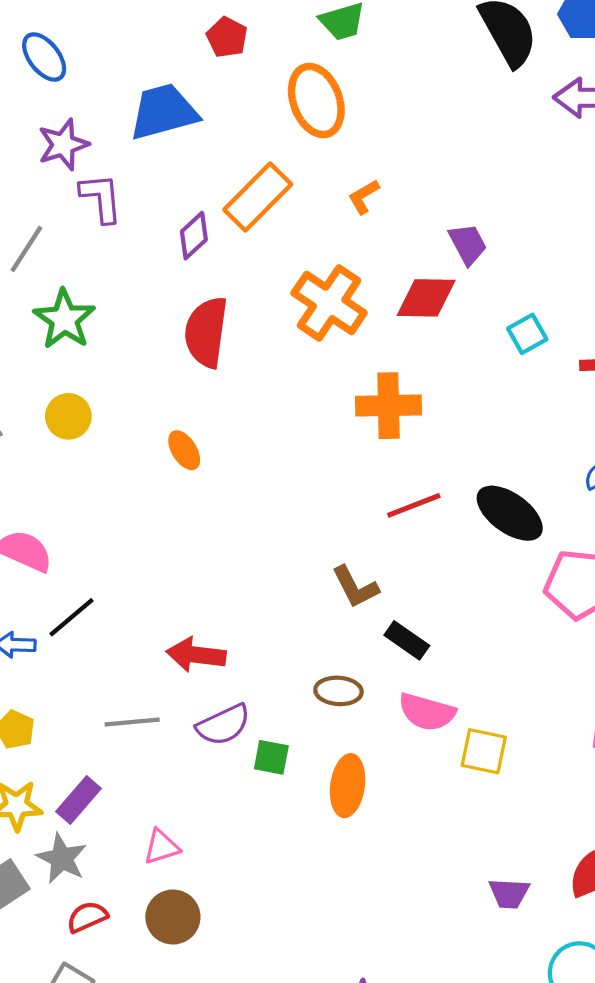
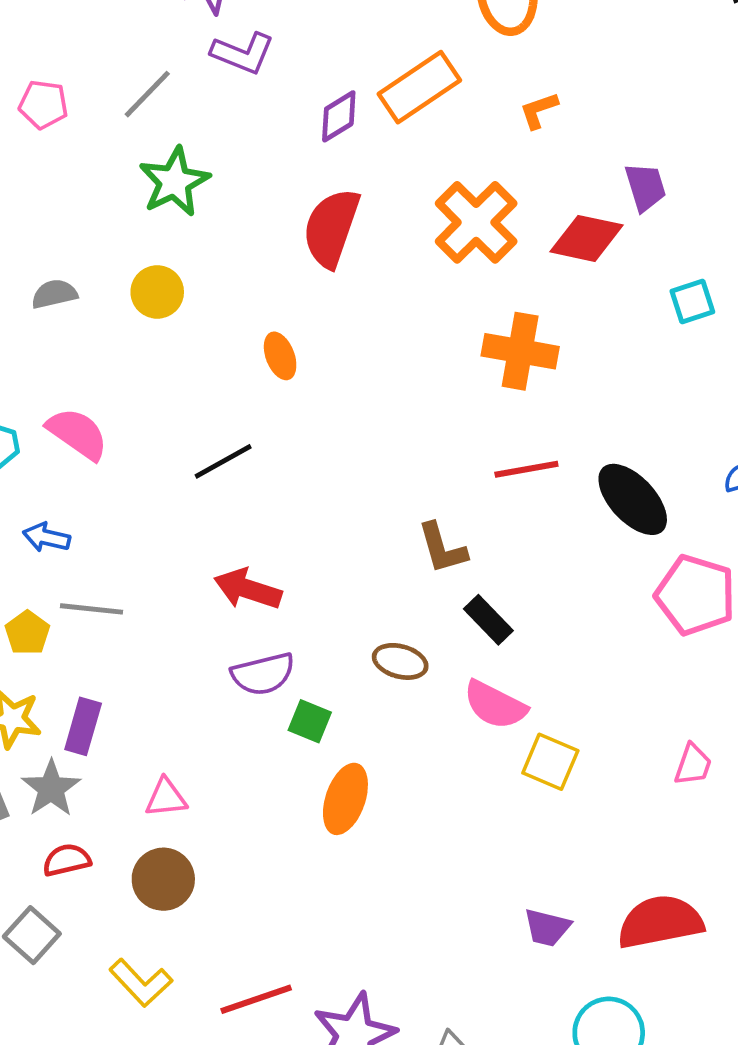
purple L-shape: (101, 198) -> (243, 53), turned 106
black line: (71, 617) -> (223, 461), moved
gray line: (132, 722) -> (91, 609), moved
orange ellipse: (348, 786) -> (345, 799), moved
purple rectangle: (79, 800) -> (83, 726), turned -36

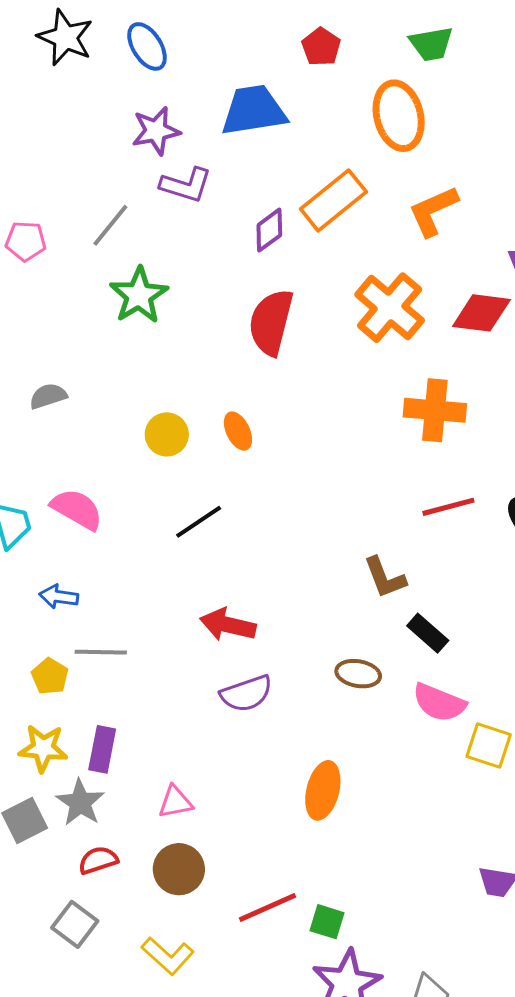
orange L-shape: (539, 110) -> (433, 211), size x1.6
yellow circle: (157, 292) -> (167, 434), moved
green square: (310, 721) -> (327, 922), moved
red line: (256, 999) -> (268, 907), moved

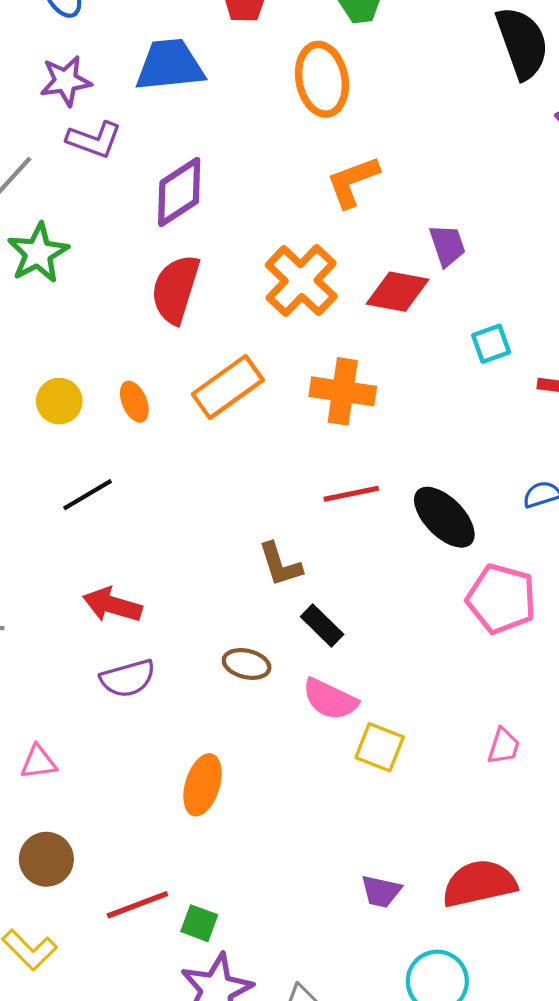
orange rectangle: (333, 200) -> (228, 387), moved
purple diamond: (269, 230) -> (179, 192), size x1.5
pink triangle: (175, 802) -> (38, 762), moved

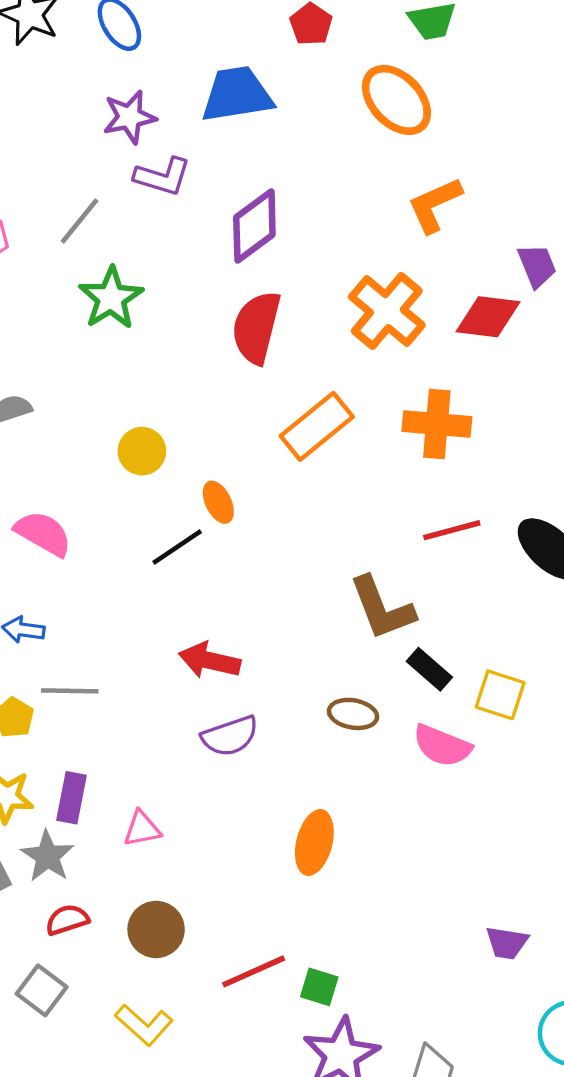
orange ellipse: (322, 79) -> (396, 100), turned -30
orange ellipse: (134, 402) -> (218, 502), moved
brown L-shape: (280, 564) -> (382, 608), size x1.4
yellow square: (380, 747) -> (500, 695), moved

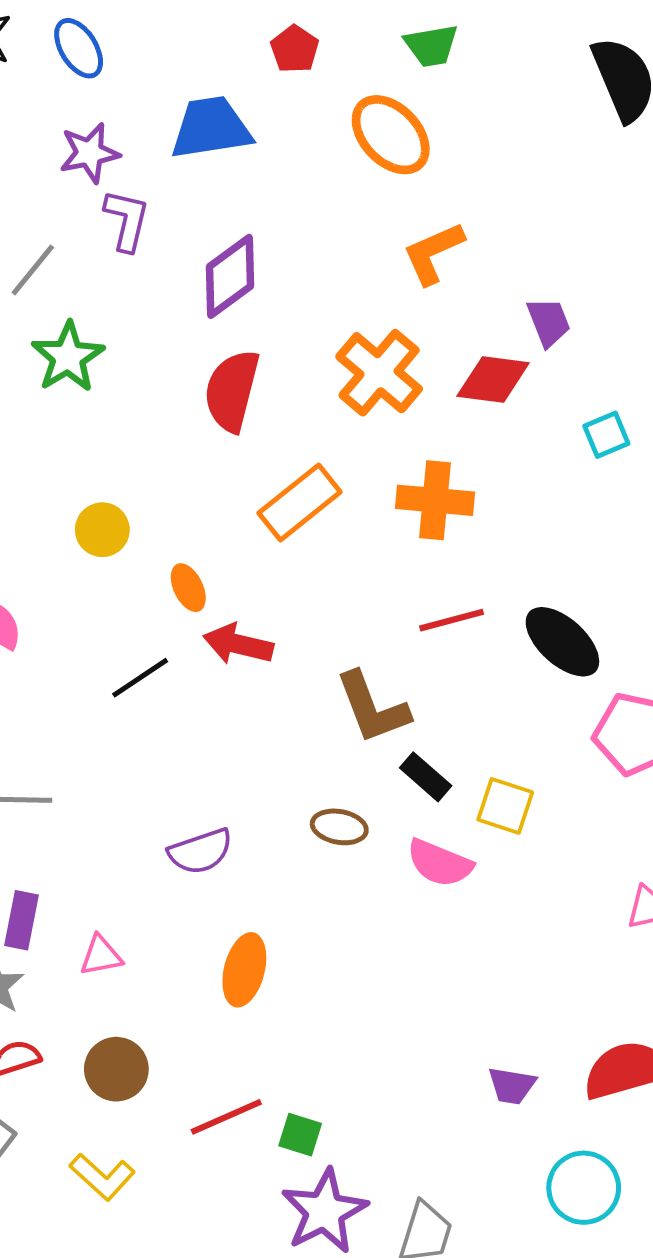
purple L-shape: (163, 177) -> (127, 220), turned -94
black line: (177, 547) -> (140, 678), moved
red arrow: (209, 660) -> (238, 644), moved
orange ellipse: (314, 843) -> (244, 970), moved

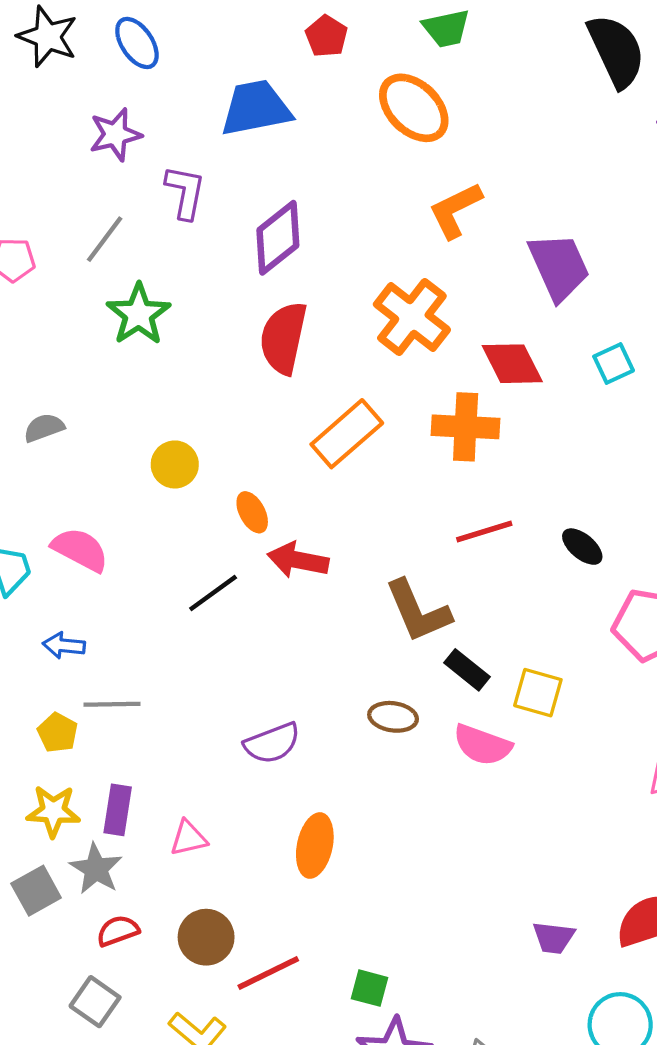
purple star: (89, 153) -> (115, 135), moved
purple trapezoid: (549, 322) -> (559, 267), size x1.6
red diamond: (493, 380) -> (512, 364), moved, turned 58
black ellipse: (562, 642) -> (582, 547), size x0.6
red line: (226, 1117) -> (268, 973), moved

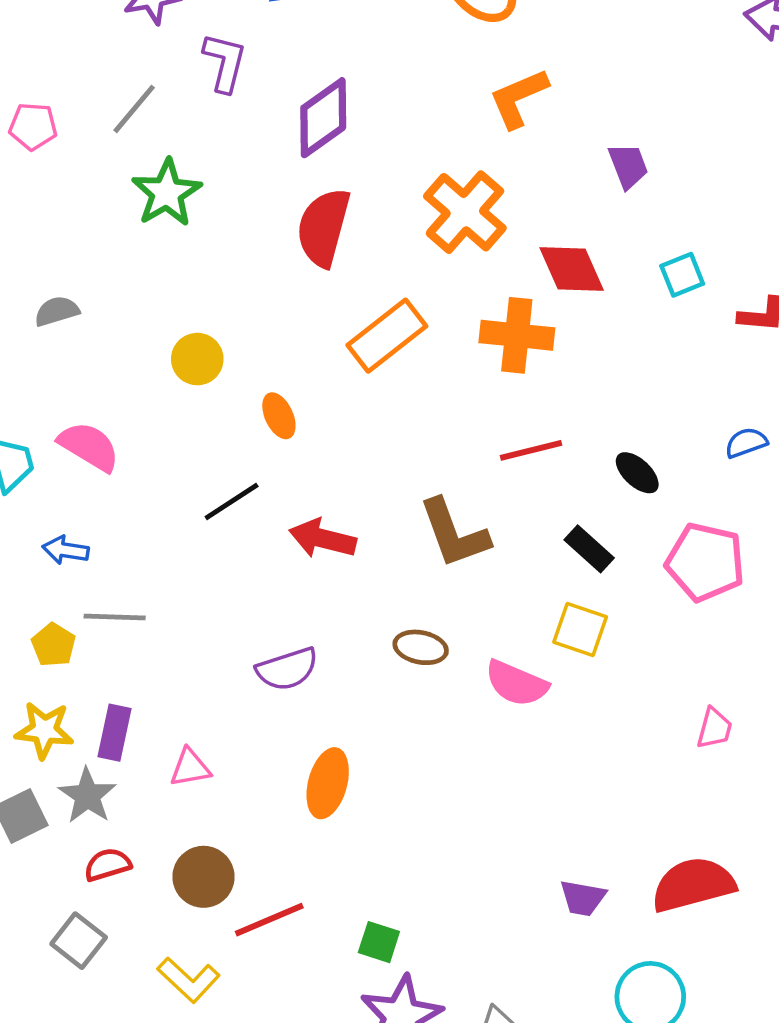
purple trapezoid: (559, 267) -> (628, 166), size x0.6
red arrow: (298, 560) -> (323, 539), moved
black rectangle: (467, 670) -> (589, 549), moved

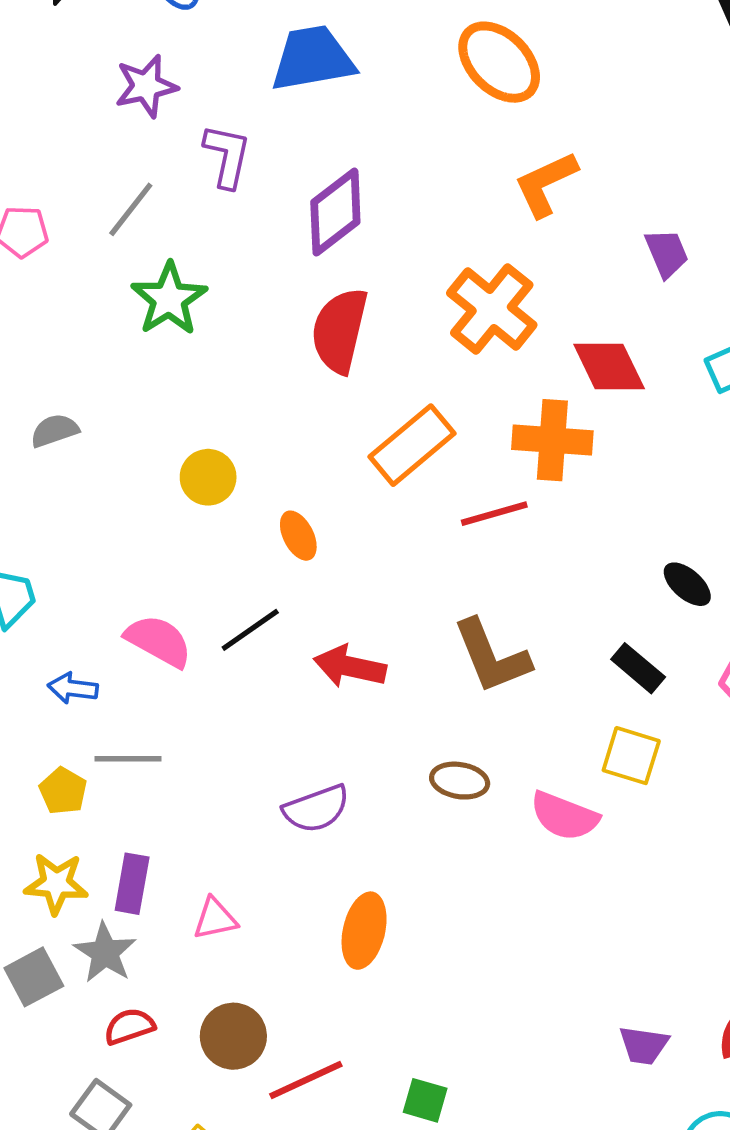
pink semicircle: (89, 446) -> (159, 641), moved
red line: (531, 450) -> (494, 514), moved

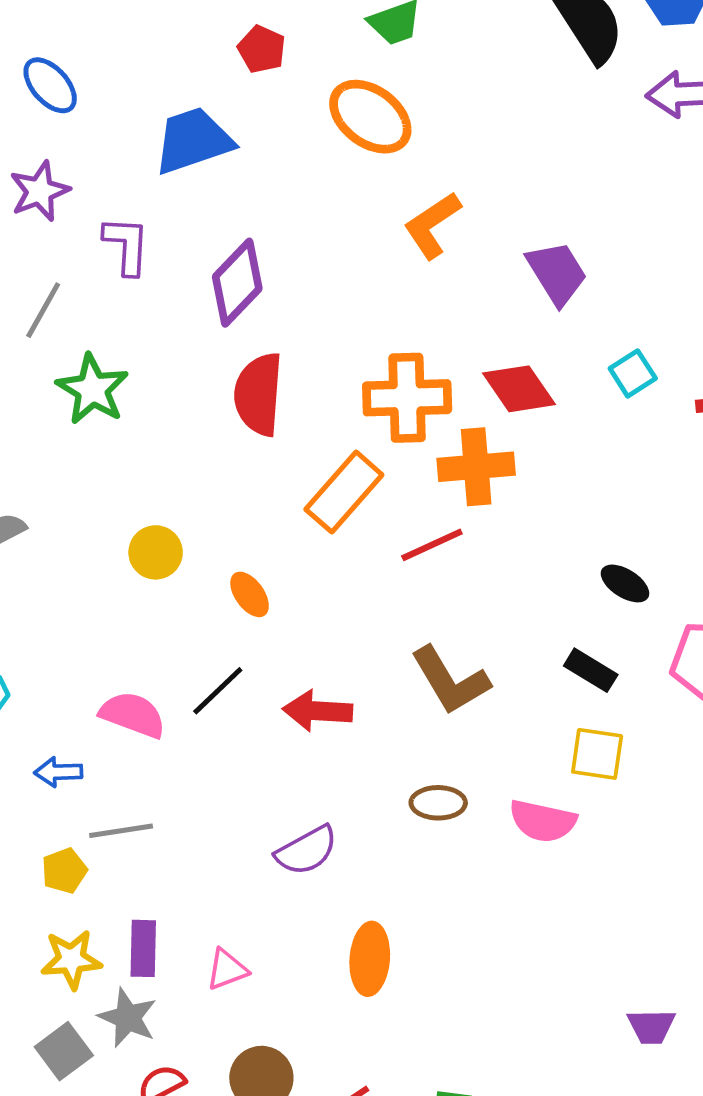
purple trapezoid: (667, 253) -> (557, 273), size x1.4
orange cross: (492, 309) -> (407, 398), moved, turned -32
yellow pentagon: (63, 791) -> (64, 871), turned 30

